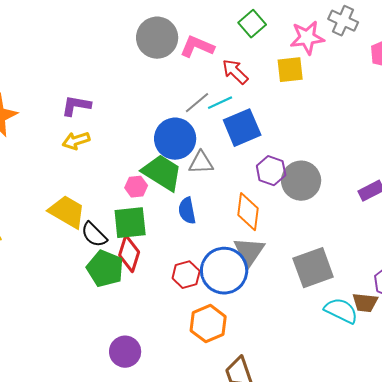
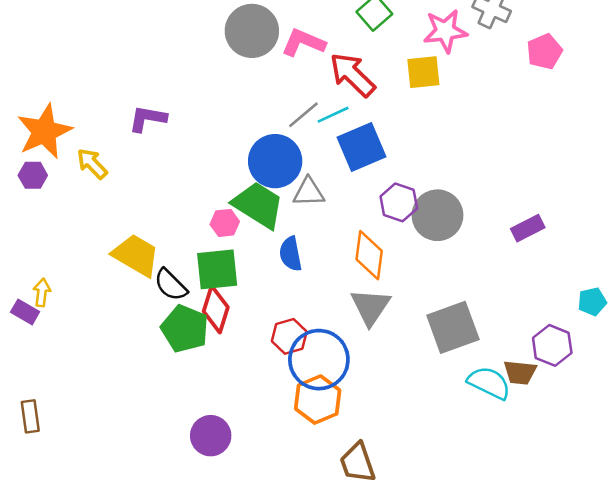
red arrow: (235, 72) -> (352, 75), size x1.4
yellow arrow: (76, 141) -> (92, 164), moved, turned 64
blue circle: (224, 271) -> (319, 360), moved

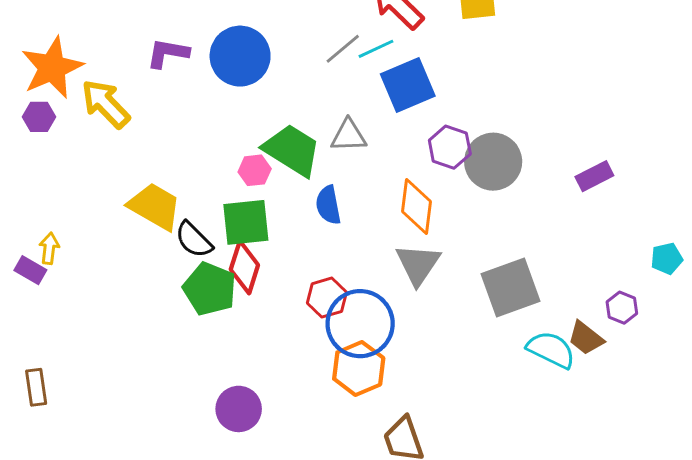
blue circle: (275, 161) -> (240, 56), moved
yellow arrow: (92, 164) -> (106, 104), size x1.4
purple hexagon: (552, 345) -> (622, 308), size x0.7
brown trapezoid: (520, 372) -> (586, 338), turned 32

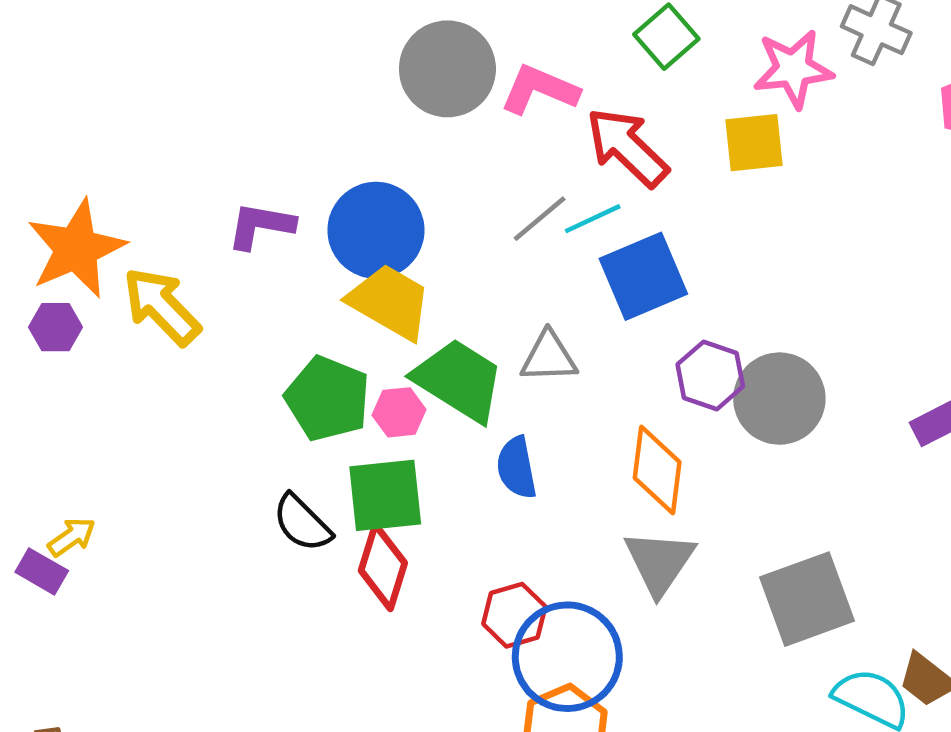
yellow trapezoid: (155, 206) -> (390, 302), moved
yellow arrow: (49, 248) -> (72, 537), turned 48
green pentagon: (210, 289) -> (328, 399), moved

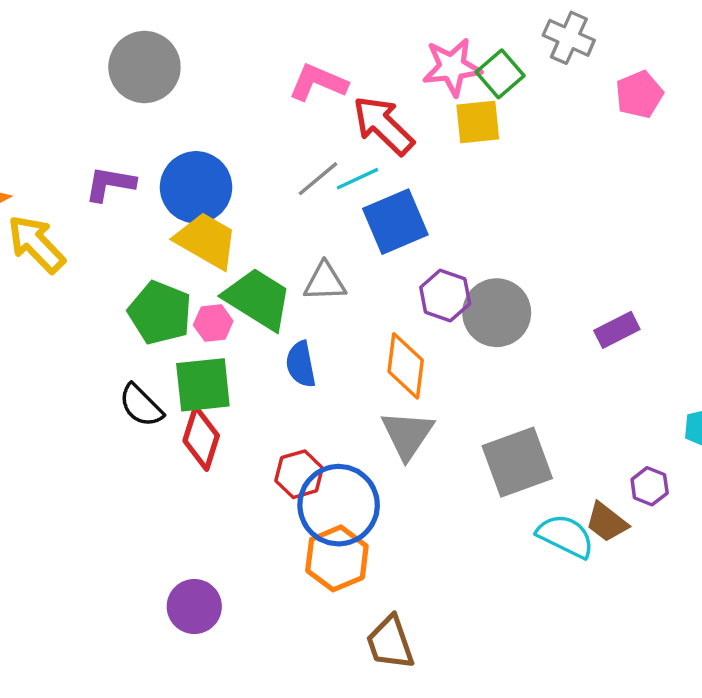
green square: (666, 37) -> (500, 74), moved
gray circle: (447, 69) -> (144, 67), moved
pink star: (793, 69) -> (452, 67), moved

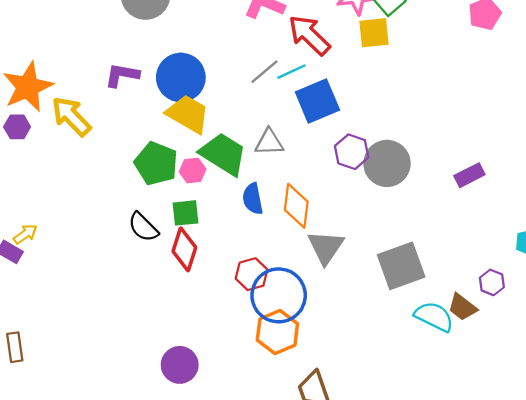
orange diamond: (406, 366) -> (296, 206), moved
green square: (203, 385) -> (186, 213), size x0.7

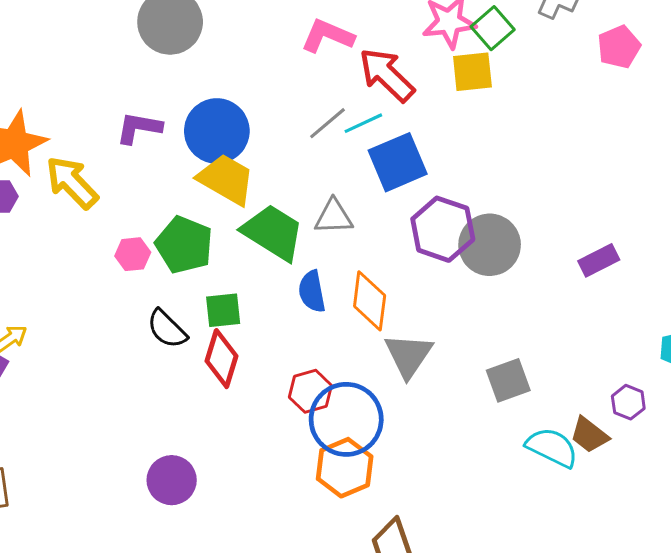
purple hexagon: (352, 152) -> (443, 229), size x1.4
pink hexagon: (193, 171) -> (133, 254), moved
gray square: (401, 266) -> (508, 380), size x0.7
purple circle: (180, 365) -> (172, 480), moved

